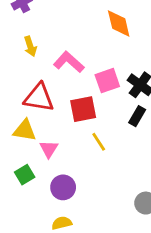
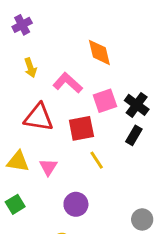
orange diamond: (119, 24) -> (99, 52), moved
yellow triangle: (25, 130) -> (18, 162), moved
green square: (25, 175) -> (15, 204), moved
purple circle: (63, 187) -> (76, 204), moved

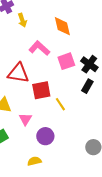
yellow arrow: (30, 68) -> (22, 20), moved
red square: (81, 128) -> (41, 90), moved
pink triangle: (48, 167) -> (25, 119), moved

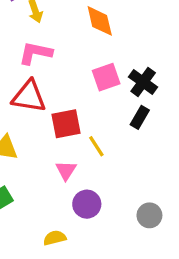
pink L-shape: (39, 48) -> (35, 53), moved, turned -30
pink triangle: (25, 119) -> (66, 170), moved
purple circle: (45, 136) -> (87, 204), moved

